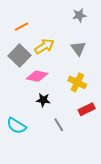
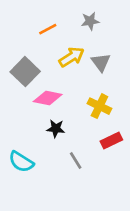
gray star: (79, 15) -> (90, 21), moved
orange line: (22, 27) -> (48, 29), moved
yellow arrow: (44, 46) -> (72, 57), moved

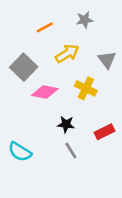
gray triangle: (101, 62) -> (107, 60), moved
yellow cross: (99, 106) -> (86, 88), moved
black star: (56, 129) -> (66, 124), moved

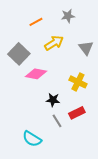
yellow cross: (86, 88) -> (78, 82), moved
red rectangle: (104, 132) -> (77, 113), moved
cyan semicircle: (20, 152) -> (32, 139), moved

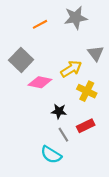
gray star: (68, 16) -> (76, 18), size x1.5
yellow arrow: (54, 43) -> (71, 69), moved
cyan semicircle: (32, 139) -> (51, 155), moved

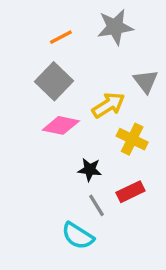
gray square: (21, 60) -> (54, 81), moved

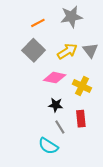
yellow arrow: (108, 105) -> (67, 51), moved
pink diamond: (61, 125) -> (55, 78), moved
red rectangle: (130, 192) -> (81, 119), turned -70

